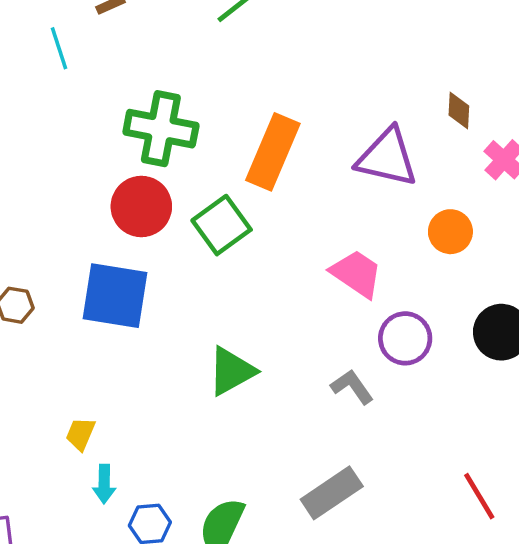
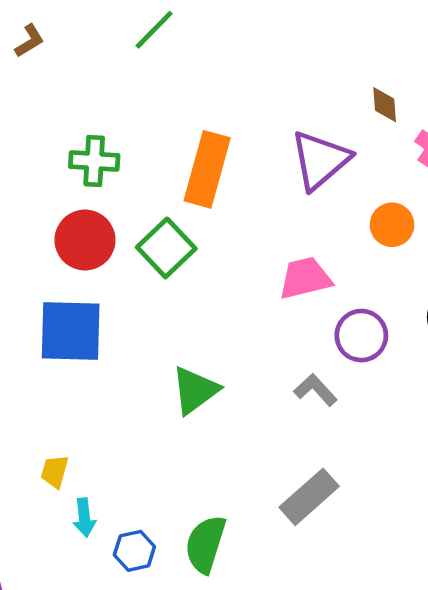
green cross: (161, 129) -> (94, 161), size x0.7
purple triangle: (387, 157) -> (320, 160), turned -46
pink trapezoid: (356, 274) -> (305, 278), turned -40

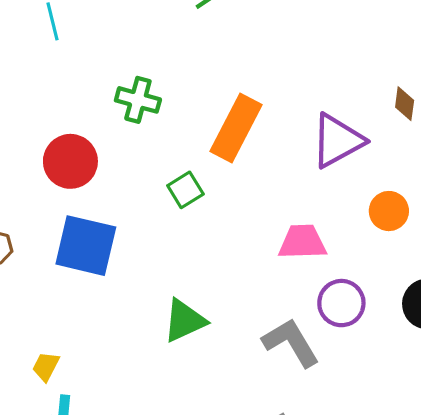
red circle: (85, 240) -> (70, 161), moved
green square: (166, 248) -> (185, 190), size x0.7
gray L-shape: (315, 390) -> (291, 343), size x1.5

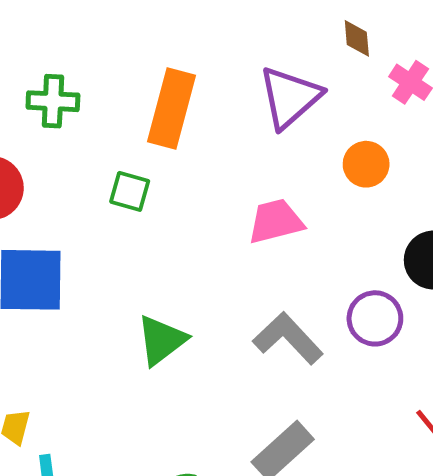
green square: (185, 190) -> (130, 191), turned -30
purple circle: (341, 303) -> (375, 318), moved

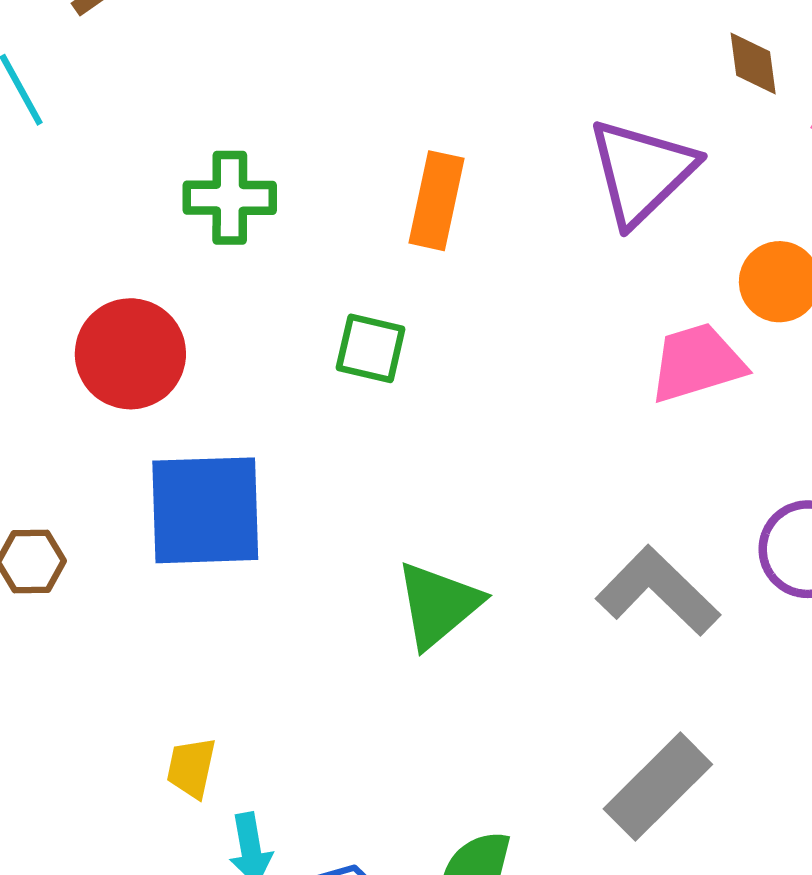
orange rectangle: (171, 108) -> (437, 201), size x0.7
pink trapezoid: (276, 221) -> (697, 363), moved

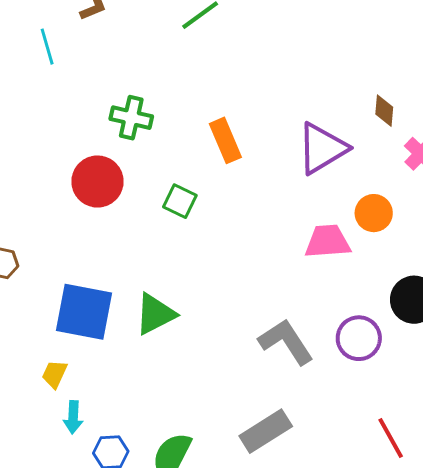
orange rectangle: (437, 201) -> (225, 140), turned -48
red circle: (130, 354) -> (98, 182), moved
blue square: (205, 510) -> (84, 312), moved
green triangle: (438, 605) -> (155, 314), moved

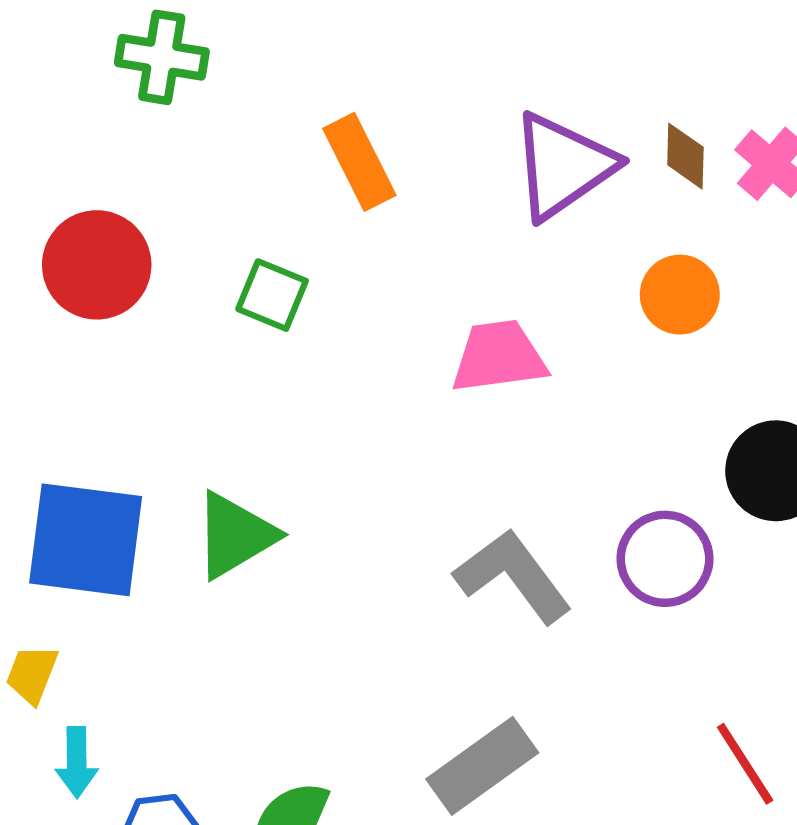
brown diamond: (384, 111) -> (685, 156), moved
green cross: (131, 118) -> (162, 57), moved
pink trapezoid: (328, 241) -> (499, 357), moved

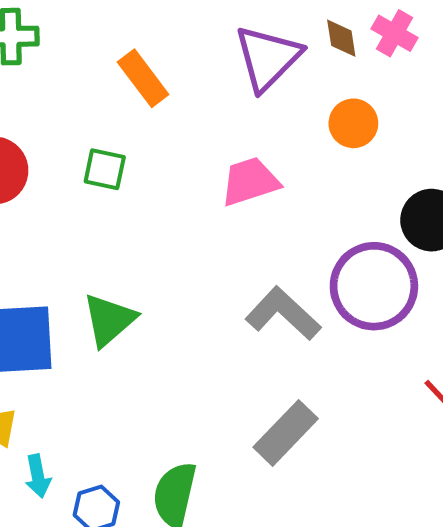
purple circle: (665, 559) -> (374, 286), size x1.5

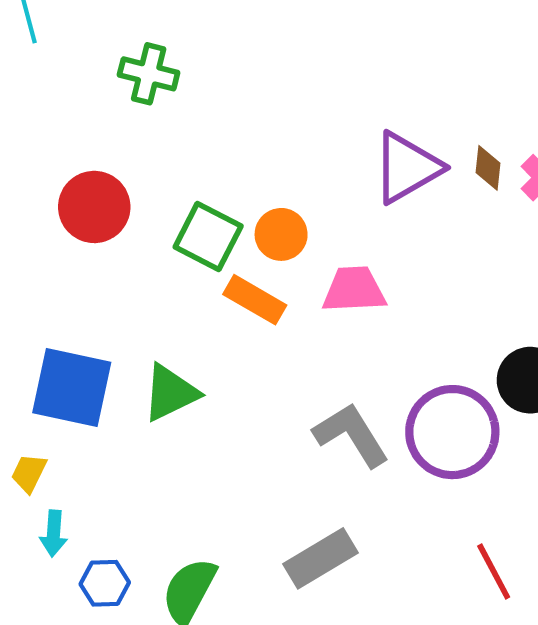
orange rectangle: (143, 78) -> (255, 300), moved, turned -38
orange circle: (353, 123) -> (281, 234), moved
green square: (105, 169) -> (208, 237), size x1.4

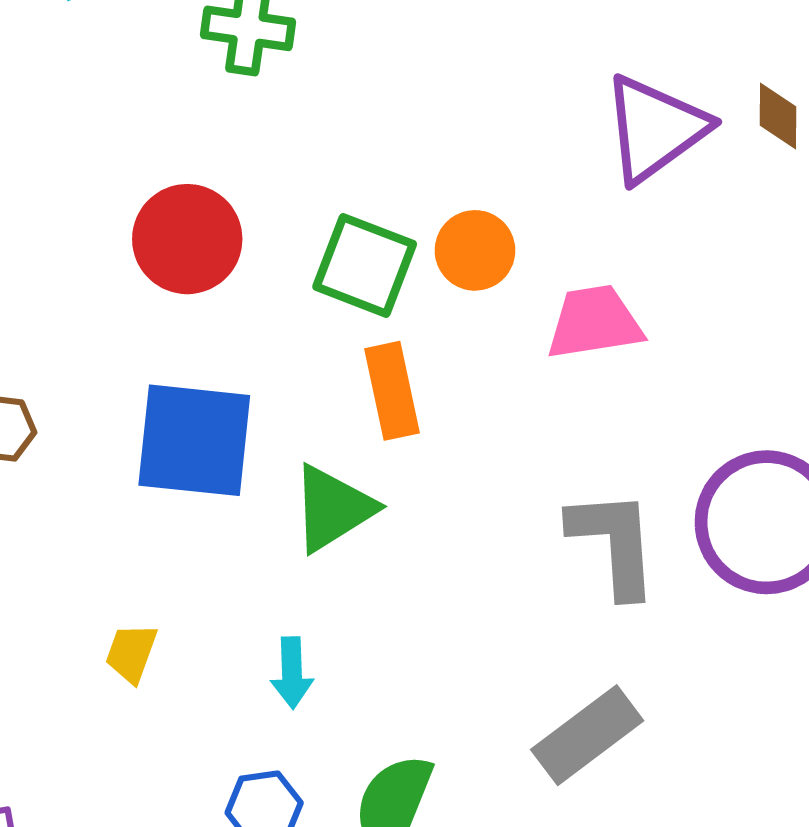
orange rectangle: (255, 300) -> (392, 391), moved, turned 54
blue square: (72, 387) -> (194, 440), moved
gray L-shape: (351, 435) -> (614, 543), turned 34
cyan arrow: (54, 533) -> (292, 673), moved

